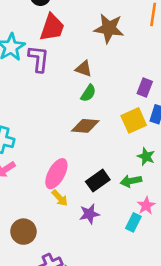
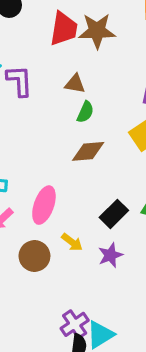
red trapezoid: (52, 27) -> (64, 29), moved
pink ellipse: (56, 174) -> (44, 205), moved
brown circle: (23, 232) -> (34, 256), moved

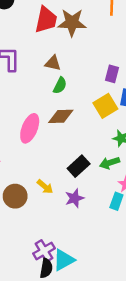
pink ellipse: (44, 205) -> (30, 128), moved

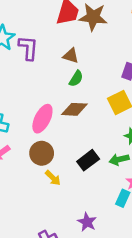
brown circle: (15, 196) -> (42, 153), moved
purple star: (74, 198) -> (87, 222), moved, turned -30

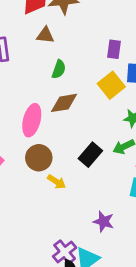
brown triangle: (71, 56) -> (45, 35), moved

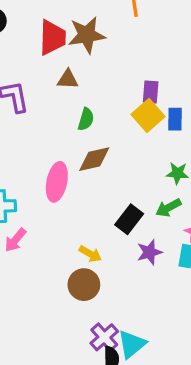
yellow square: (111, 85) -> (148, 115), moved
brown circle: (39, 158) -> (84, 285), moved
purple star: (104, 222) -> (149, 252), moved, turned -30

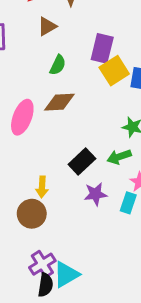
brown triangle: (68, 79) -> (47, 26), turned -42
purple rectangle: (151, 92) -> (102, 48), moved, size x1.4
yellow arrow: (90, 254) -> (42, 187), turned 54

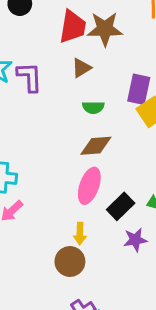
green semicircle: (58, 65) -> (93, 107), turned 66
pink ellipse: (22, 117) -> (89, 186), moved

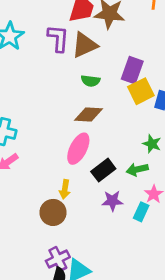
brown triangle: (81, 68) -> (85, 45), size x1.5
purple L-shape: (29, 77) -> (58, 38), moved

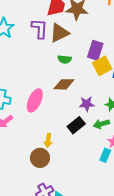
pink ellipse: (78, 149) -> (35, 100), moved
purple star: (112, 201) -> (87, 104), moved

